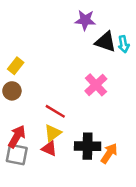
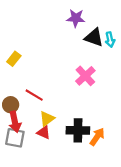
brown circle: (12, 91) -> (11, 105), moved
red line: (55, 111) -> (34, 95), moved
red arrow: (17, 137) -> (15, 122), turned 138

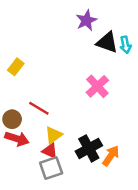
purple star: (76, 18) -> (86, 20), turned -30
red arrow: (15, 122) -> (17, 139), turned -60
black cross: (78, 130) -> (89, 148), turned -30
gray square: (15, 138) -> (51, 168), moved, turned -30

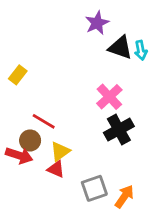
brown circle: (12, 119) -> (30, 140), moved
black cross: (89, 148) -> (119, 130), moved
orange arrow: (111, 156) -> (124, 196), moved
gray square: (51, 168) -> (94, 188), moved

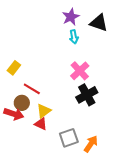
black triangle: (120, 48) -> (99, 23), moved
cyan arrow: (141, 50) -> (74, 37), moved
yellow rectangle: (18, 75) -> (14, 68), moved

